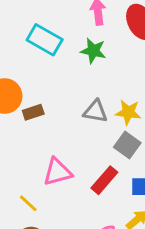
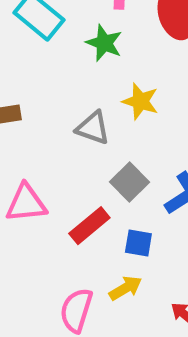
yellow star: (128, 112) -> (140, 101), moved

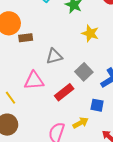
gray triangle: (93, 128) -> (54, 56), moved, turned -36
blue square: (138, 243) -> (97, 105), moved

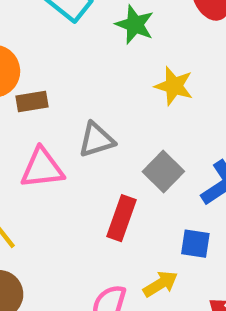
pink triangle: (34, 81) -> (42, 168), moved
red rectangle: (64, 92) -> (122, 218), turned -30

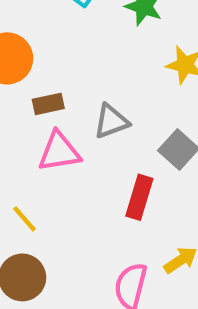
brown rectangle: (32, 102) -> (48, 104), moved

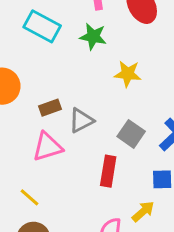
brown rectangle: (48, 104) -> (50, 108), moved

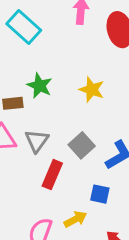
green star: (93, 37) -> (40, 86), moved
gray triangle: (81, 120) -> (37, 141), moved, turned -40

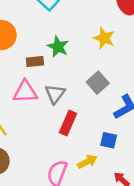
yellow star: (92, 90) -> (104, 38), moved
gray square: (82, 145) -> (98, 83), moved

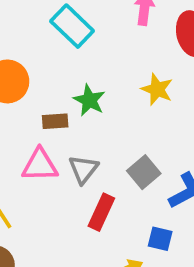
gray square: (98, 83) -> (144, 172), moved

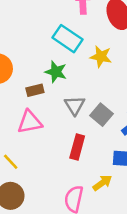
cyan rectangle: (72, 26) -> (67, 39), moved
gray triangle: (83, 169) -> (75, 105), moved

